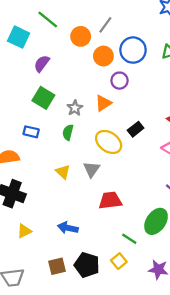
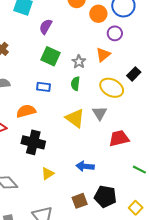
yellow triangle: (63, 172) -> (75, 118), size x1.5
yellow square: (119, 261) -> (136, 208), moved

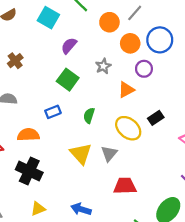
gray star: (79, 62) -> (103, 66), moved
blue rectangle: (43, 87) -> (53, 112), turned -40

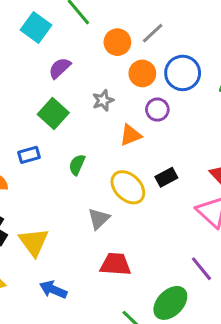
yellow triangle: (81, 154) -> (34, 242), moved

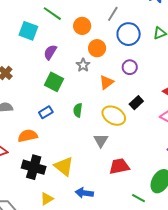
gray line: (153, 33) -> (113, 14), moved
orange circle: (142, 73) -> (97, 48), moved
purple circle: (157, 110) -> (130, 67), moved

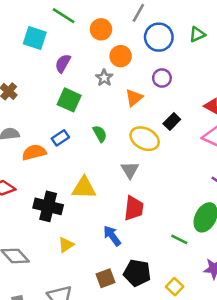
green semicircle: (78, 110) -> (100, 134), turned 144
orange semicircle: (28, 136) -> (34, 152), moved
yellow triangle: (64, 166) -> (84, 188), moved, turned -35
red trapezoid: (119, 166) -> (134, 208), moved, turned 110
blue arrow: (84, 193) -> (112, 236), turned 48

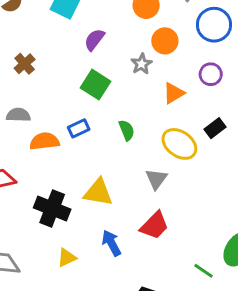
red trapezoid: (134, 208) -> (154, 225), turned 30
blue arrow: (112, 236) -> (111, 243), moved

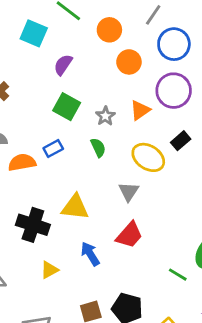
gray star: (141, 64) -> (105, 116), moved
purple circle: (211, 74) -> (174, 91), size x1.6

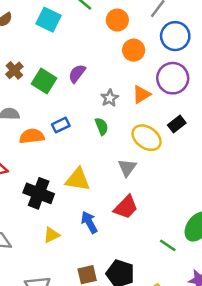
purple semicircle: (63, 65) -> (77, 74), moved
green square: (67, 107) -> (44, 81), moved

